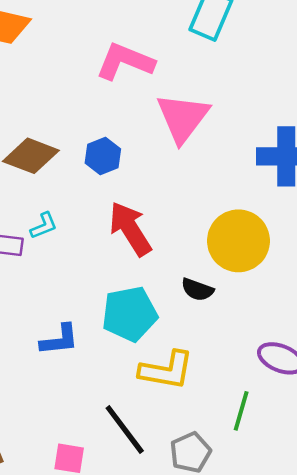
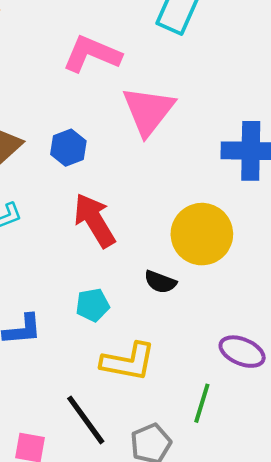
cyan pentagon: (130, 314) -> (93, 305), size x0.6

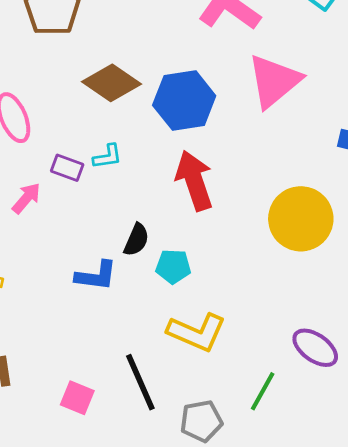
blue hexagon: (68, 148) -> (184, 100), size x1.6
black semicircle: (160, 282) -> (136, 240), moved, turned -100

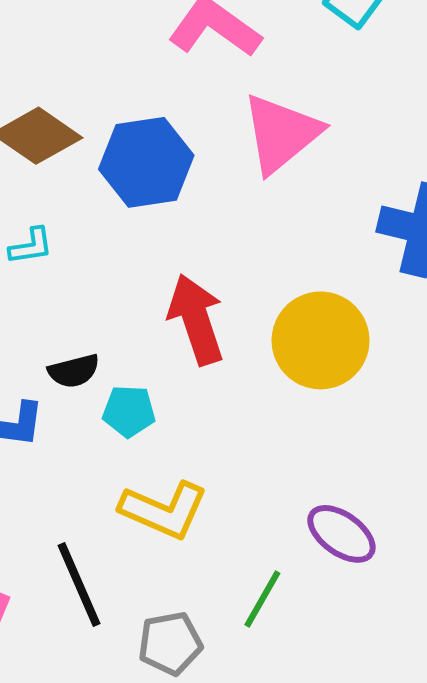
red arrow: (194, 181) -> (196, 319), moved
black semicircle: (136, 240) -> (74, 371), turned 52

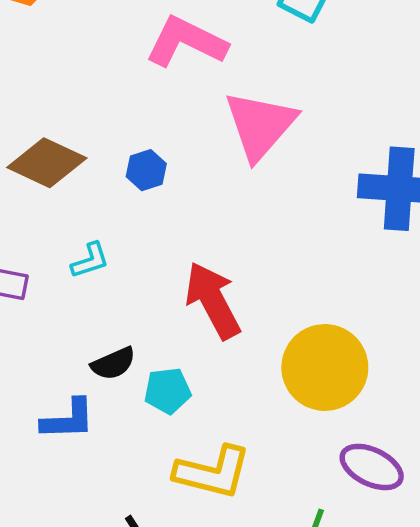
blue hexagon: (146, 162) -> (146, 170), size x0.5
cyan L-shape: (31, 246) -> (90, 260), moved
yellow circle: (321, 340) -> (325, 367), moved

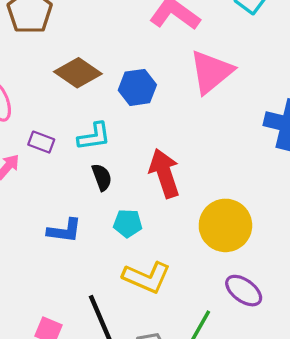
blue hexagon: (146, 170) -> (137, 87), size x1.5
cyan L-shape: (90, 260) -> (94, 136), size x1.4
black semicircle: (113, 364) -> (102, 177), moved, turned -96

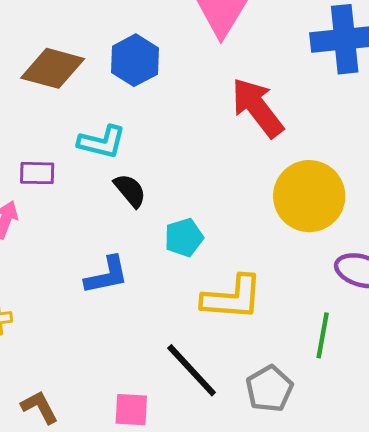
cyan L-shape: (94, 136) -> (102, 142), turned 42
red arrow: (164, 173) -> (257, 108), moved

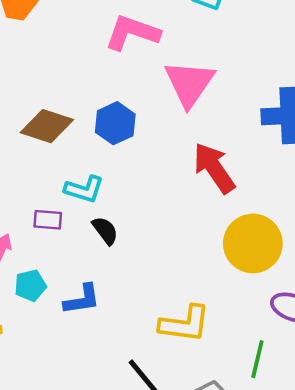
purple rectangle: (37, 173) -> (48, 220), moved
cyan pentagon: (184, 238) -> (30, 285), moved

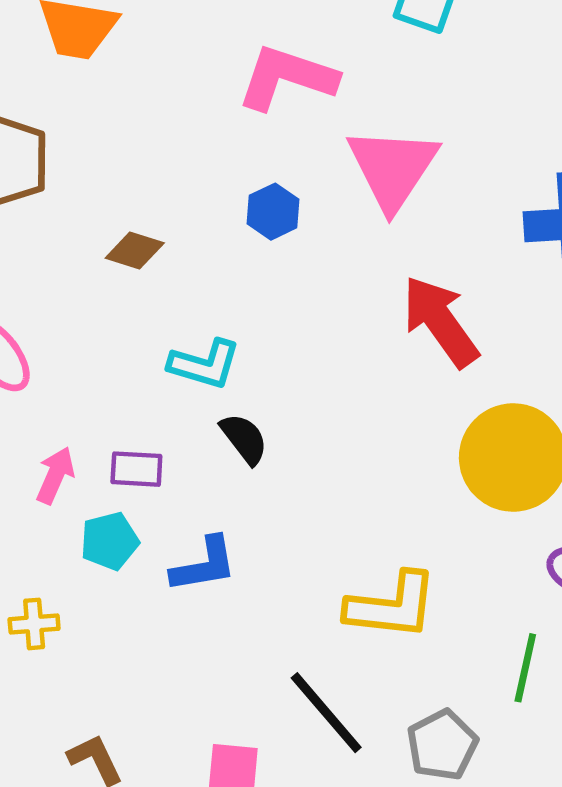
blue hexagon: (115, 123) -> (273, 212), moved, size x0.7
brown diamond: (47, 126) -> (135, 251), size x0.6
purple rectangle: (48, 220) -> (136, 469), moved

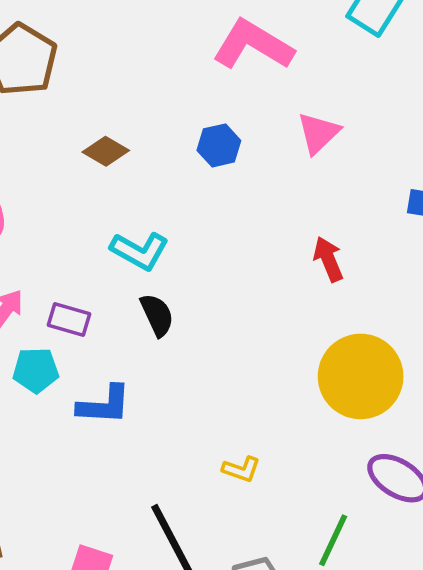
pink triangle: (393, 168) -> (318, 133), size x0.6
red arrow: (440, 321) -> (328, 259), size x0.6
yellow L-shape: (392, 606) -> (241, 469), size x0.5

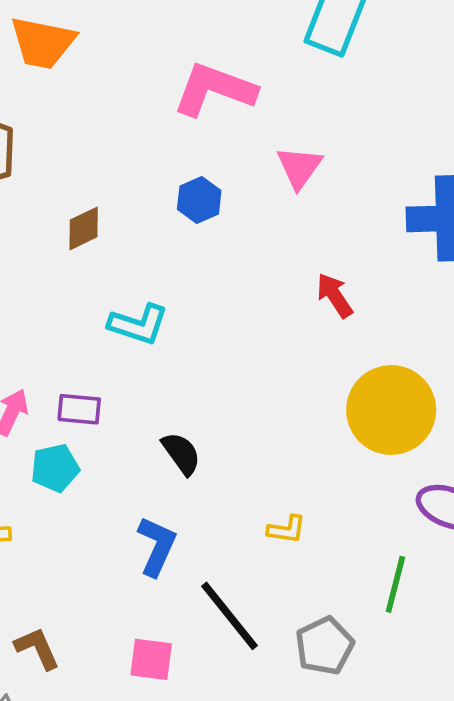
brown diamond: (106, 151) -> (84, 228), turned -45
black semicircle: (157, 315) -> (181, 453), moved
blue L-shape: (104, 405) -> (157, 546), moved, turned -58

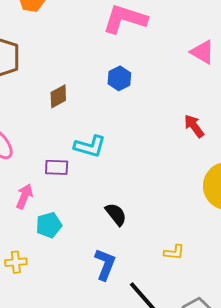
pink triangle: (299, 167) -> (202, 52), moved, turned -32
purple rectangle: (79, 409) -> (57, 167), moved

